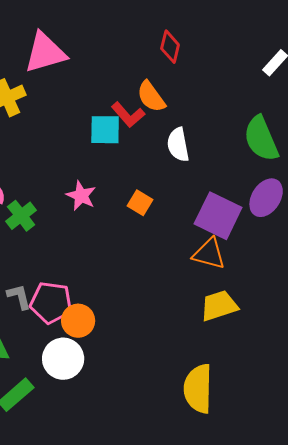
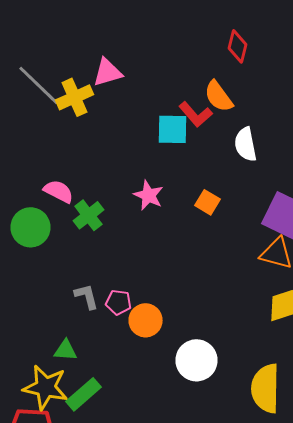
pink triangle: (45, 53) -> (108, 72), moved, size x0.7
pink pentagon: (51, 303) -> (118, 302), size x0.6
white circle: (63, 359) -> (196, 360), moved

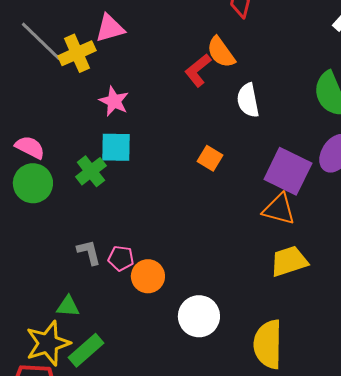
red L-shape: (196, 114) -> (198, 70), turned 92
cyan square: (172, 129) -> (116, 147), moved
pink semicircle: (58, 191) -> (30, 147), moved
pink star: (148, 195) -> (114, 101), moved
yellow star: (46, 387) -> (48, 343), turned -30

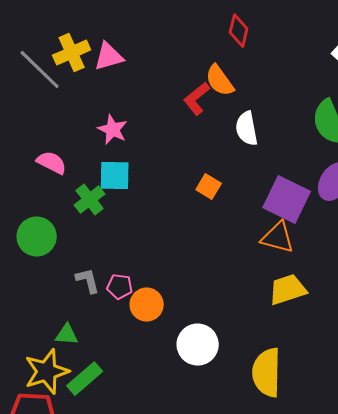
yellow cross: (77, 53) -> (72, 53), moved
pink semicircle: (30, 147) -> (52, 163), moved
green circle: (33, 183) -> (37, 237), moved

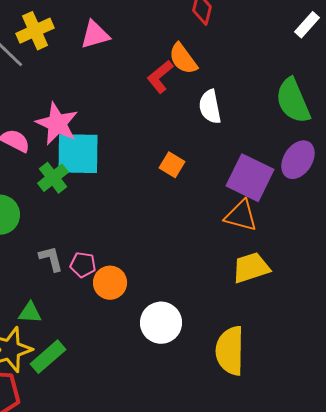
pink triangle: (109, 57) -> (95, 35), moved
pink star: (113, 130) -> (57, 124), moved, size x1.4
cyan square: (115, 176) -> (78, 154), size x1.4

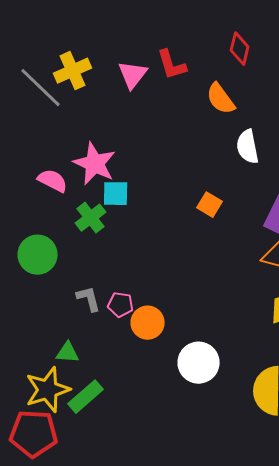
pink triangle: (95, 35) -> (133, 75), turned -36
red L-shape: (160, 77) -> (172, 65), moved, turned -68
cyan square: (78, 154) -> (116, 194), size x0.6

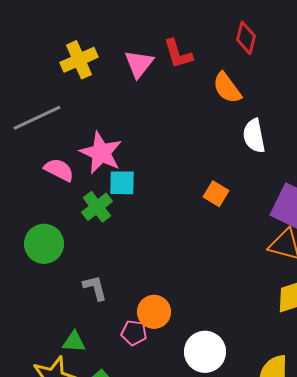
gray line: (41, 88) -> (37, 118), moved, turned -69
pink pentagon: (121, 305) -> (134, 333), moved

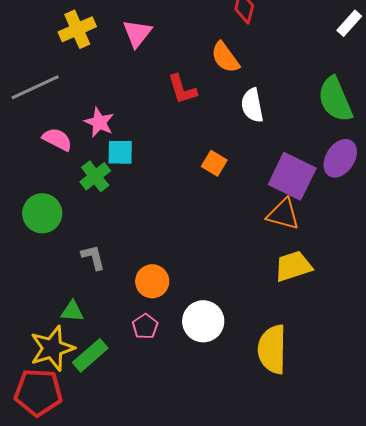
red L-shape: (178, 54) -> (182, 89), moved
pink star: (101, 153) -> (99, 122), size x0.7
pink pentagon: (134, 333) -> (145, 326), moved, turned 30

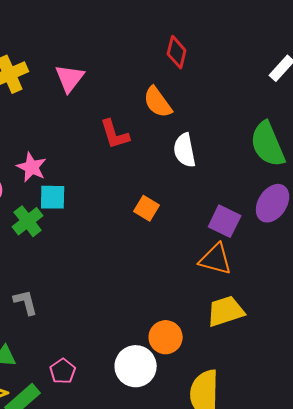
purple square: (292, 176) -> (225, 221), size x0.7
orange circle: (152, 281) -> (166, 337), moved
pink pentagon: (145, 326) -> (63, 371), moved

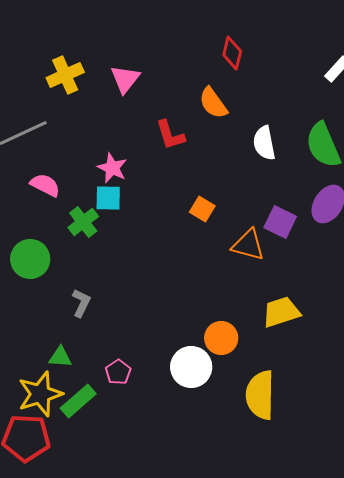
white semicircle: (185, 150) -> (264, 143), moved
pink star: (32, 167) -> (112, 168), moved
orange triangle: (216, 259) -> (248, 245), moved
gray L-shape: (26, 302) -> (81, 303), turned 40

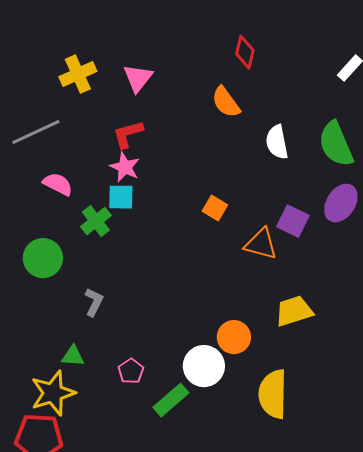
red L-shape: (170, 135) -> (128, 134), moved, turned 92
green rectangle: (78, 401) -> (171, 400), moved

